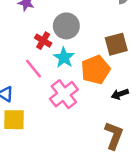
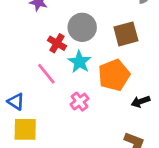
brown square: (116, 44) -> (126, 34), moved
pink cross: (64, 94) -> (80, 102), size x0.6

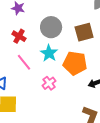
red cross: (57, 43) -> (19, 36), moved
orange pentagon: (114, 75) -> (75, 63), turned 30

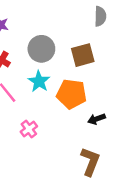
pink cross: (49, 83) -> (29, 129), moved

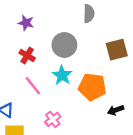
gray semicircle: (100, 16) -> (89, 14), moved
brown square: (83, 55) -> (117, 50), moved

